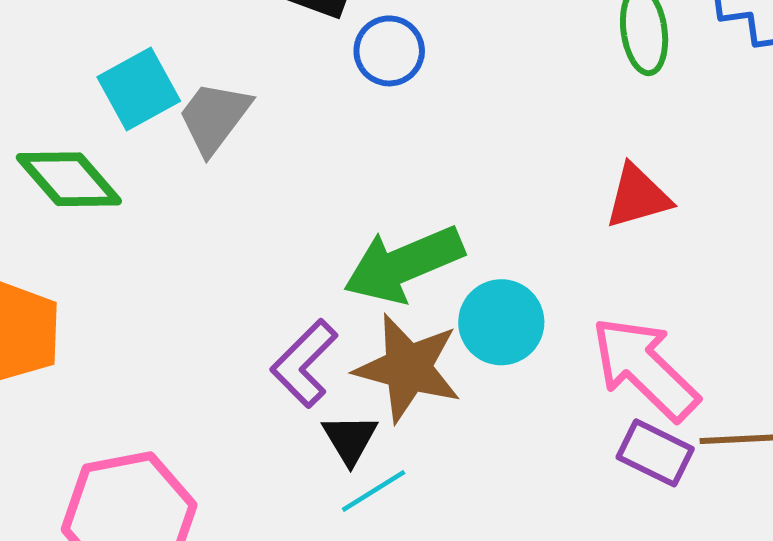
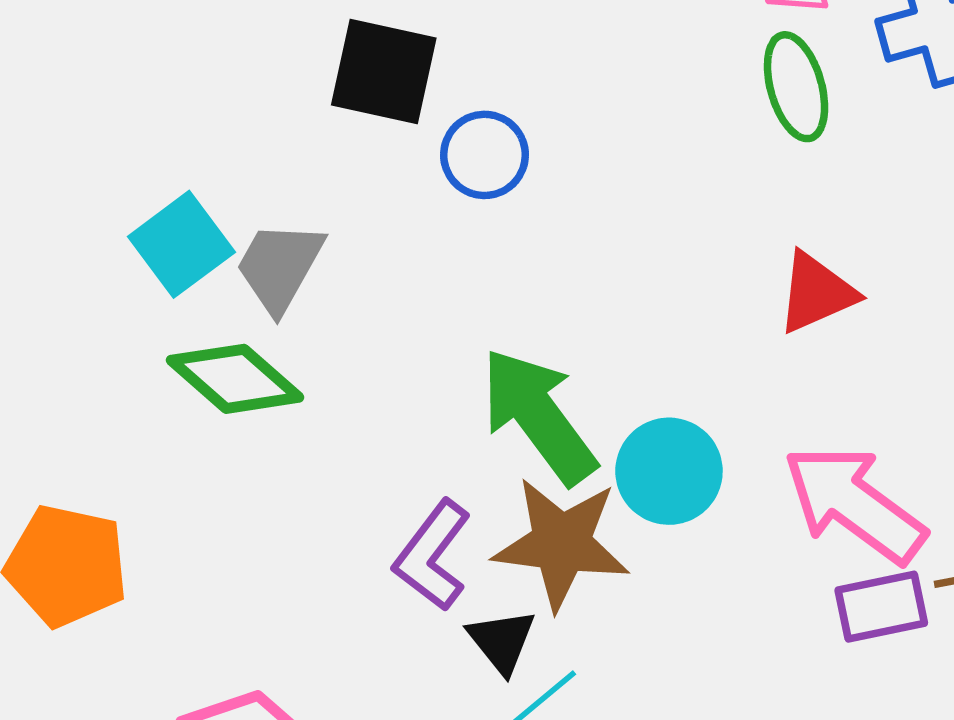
green diamond: (69, 179) -> (235, 379), moved
green arrow: (404, 264) -> (538, 416), turned 84
purple rectangle: (655, 453) -> (881, 607), turned -30

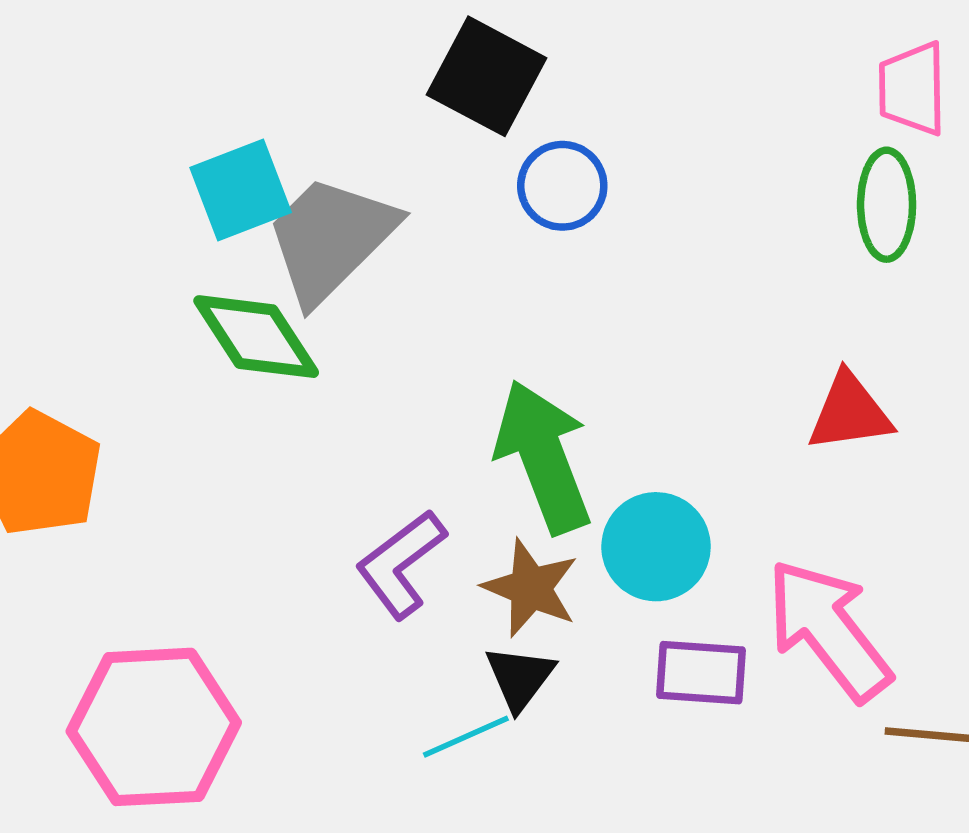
gray trapezoid: (280, 267) -> (331, 239), size x1.4
brown star: (561, 544) -> (531, 588), size x0.7
purple rectangle: (881, 607) -> (701, 673), moved
black triangle: (502, 641) -> (520, 678), moved

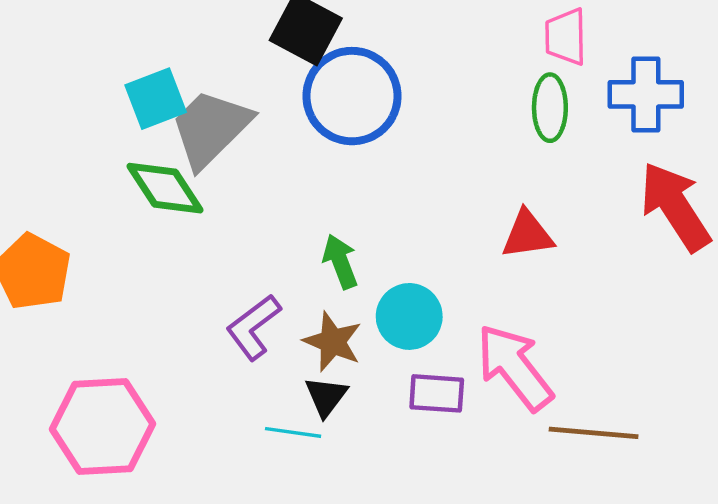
blue circle: (562, 186) -> (352, 96), size x1.8
green arrow: (543, 457) -> (340, 262), size x0.6
cyan line: (466, 737) -> (293, 432), turned 32

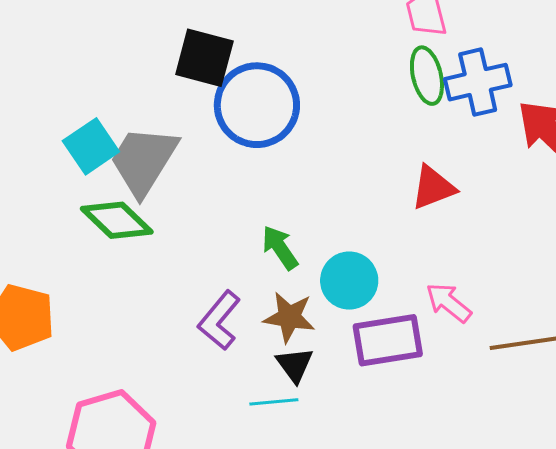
blue cross: (646, 94) -> (478, 82), moved
pink arrow: (515, 367) -> (449, 303), size x0.6
purple rectangle: (437, 393) -> (388, 340), size x1.4

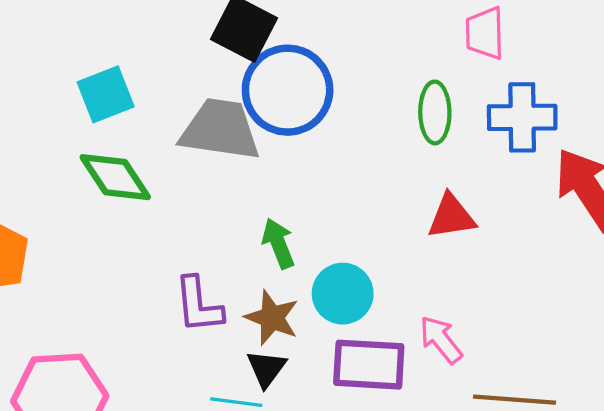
green ellipse: (427, 76) -> (435, 112), moved
gray trapezoid: (143, 161) -> (220, 130), moved, turned 54
purple L-shape: (219, 320) -> (198, 305), turned -58

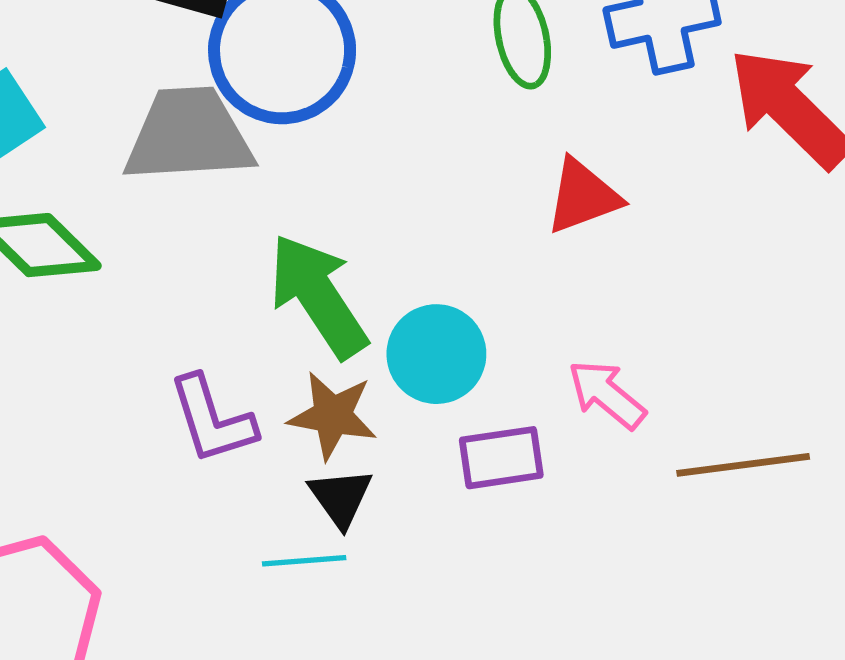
green arrow: (278, 243) -> (318, 296), size x1.6
purple rectangle: (369, 365) -> (501, 458), size x0.7

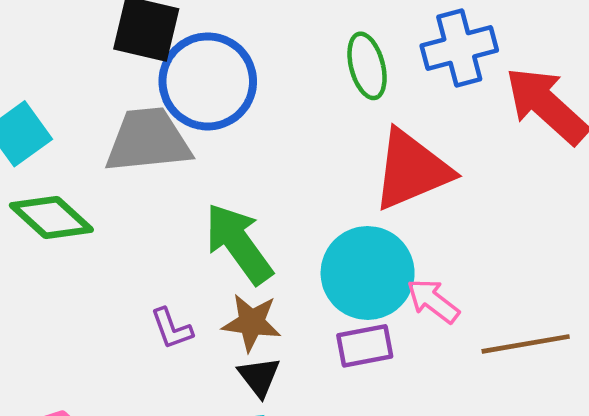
red triangle: (583, 196) -> (412, 170), size x1.6
cyan circle: (436, 354) -> (368, 273), moved, size x1.4
purple L-shape: (212, 420) -> (172, 329), size x0.7

